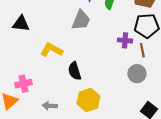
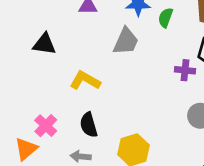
black semicircle: (75, 71) -> (89, 125), moved
pink cross: (23, 84) -> (46, 126), turned -35

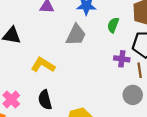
green semicircle: (165, 18) -> (113, 25), moved

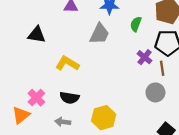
purple cross: (122, 59) -> (145, 57), turned 32
black semicircle: (45, 100) -> (69, 98), turned -66

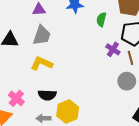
gray trapezoid: (99, 34) -> (42, 35), moved
yellow hexagon: (104, 118) -> (68, 112), moved

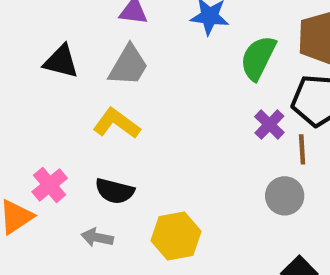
green semicircle: (101, 19) -> (258, 58), size x1.5
yellow hexagon: (68, 112) -> (176, 236), moved

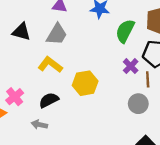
black semicircle: (115, 191) -> (49, 100), turned 138
yellow hexagon: (176, 236) -> (85, 83), moved

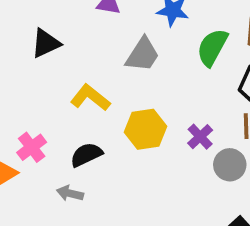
black triangle: (21, 32) -> (46, 43), turned -42
gray trapezoid: (57, 34) -> (143, 55), moved
purple cross: (131, 66) -> (200, 137), moved

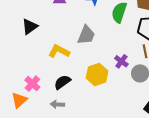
gray trapezoid: (143, 55) -> (86, 35), moved
yellow hexagon: (145, 129) -> (97, 74), moved

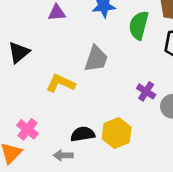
yellow hexagon: (97, 74) -> (117, 133), moved
black semicircle: (62, 82) -> (83, 134), moved, turned 30

